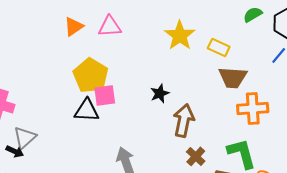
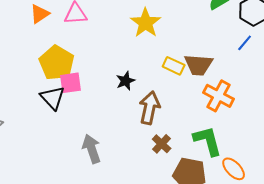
yellow rectangle: (219, 47) -> (174, 66), moved
orange cross: (253, 108) -> (219, 96), turned 32
black triangle: (87, 110) -> (53, 98), turned 44

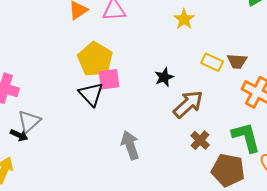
yellow star: (146, 23) -> (184, 19), size x0.7
brown trapezoid: (199, 65) -> (237, 61), size x0.7
brown arrow: (150, 108) -> (188, 104), turned 36

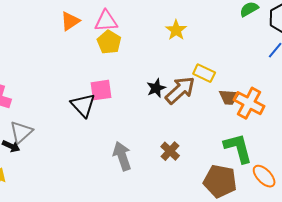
yellow pentagon: (95, 59) -> (109, 42), moved, size x0.7
brown trapezoid: (237, 61) -> (229, 97), moved
brown arrow: (188, 104) -> (180, 90), moved
brown cross: (200, 140) -> (170, 151), moved

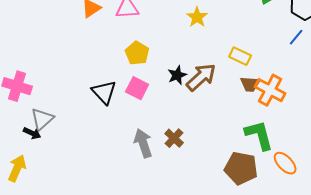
yellow pentagon: (109, 42) -> (137, 53), moved
yellow rectangle: (204, 73) -> (240, 56), moved
pink square: (101, 90) -> (137, 88), moved, turned 35
brown cross: (170, 151) -> (174, 138), moved

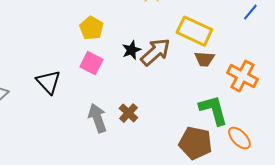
yellow rectangle: (240, 56) -> (194, 31), size x1.6
orange cross: (270, 90) -> (242, 76), moved
black triangle: (104, 92) -> (48, 82), moved

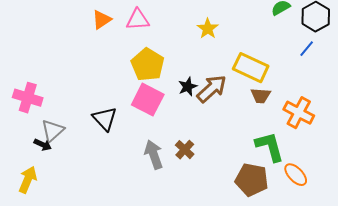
yellow pentagon: (91, 28) -> (148, 65), size x1.4
pink square: (91, 63) -> (148, 100), size x1.4

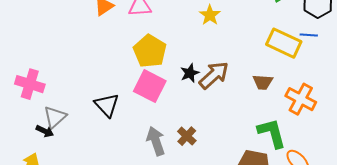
blue line: (307, 49) -> (309, 35), turned 54
yellow rectangle: (251, 68) -> (284, 43), moved

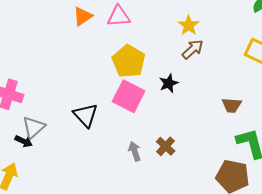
brown arrow: (214, 75) -> (193, 49), moved, size x0.7
brown trapezoid: (263, 82) -> (232, 105), moved
gray arrow: (156, 141) -> (135, 151), size x0.7

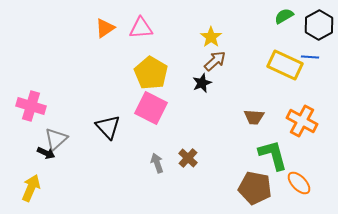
black star: (169, 83) -> (202, 83), moved

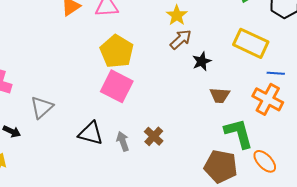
blue line: (310, 57) -> (276, 73), moved
black star: (202, 83) -> (202, 61), moved
black triangle: (108, 127) -> (91, 133), moved, turned -32
gray triangle: (56, 139) -> (42, 107), moved

